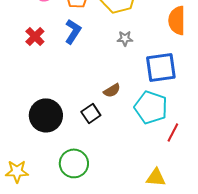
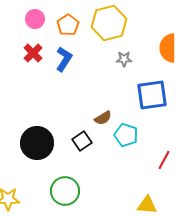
red cross: (35, 36) -> (33, 53), moved
gray star: (125, 38) -> (124, 59), moved
cyan pentagon: (151, 107) -> (126, 135), moved, size x0.7

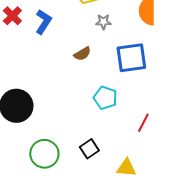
brown semicircle: (103, 118) -> (82, 54), moved
black square: (82, 141) -> (89, 149), moved

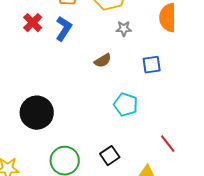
blue square: (131, 58) -> (152, 65), size x0.6
red line: (143, 123) -> (168, 144), moved, turned -66

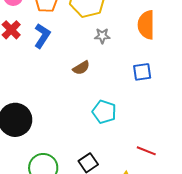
blue square: (152, 65) -> (142, 72), moved
red line: (168, 144) -> (146, 151), turned -30

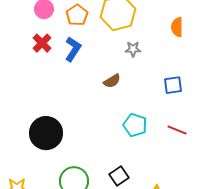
orange semicircle: (146, 25) -> (177, 27), moved, size x0.7
red line: (146, 151) -> (177, 130), moved

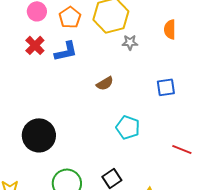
blue L-shape: (73, 49) -> (66, 51), turned 45
gray star: (133, 49) -> (130, 42), moved
red line: (177, 130) -> (182, 149), moved

